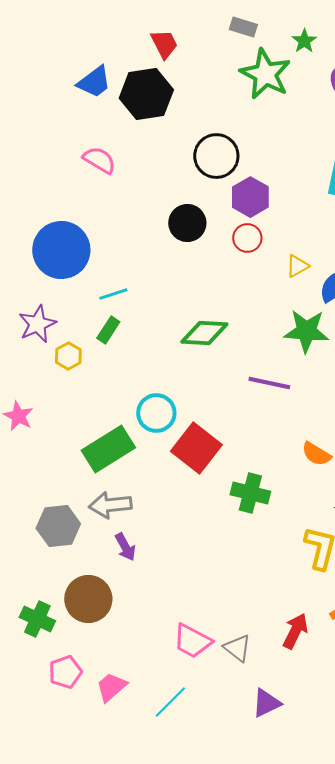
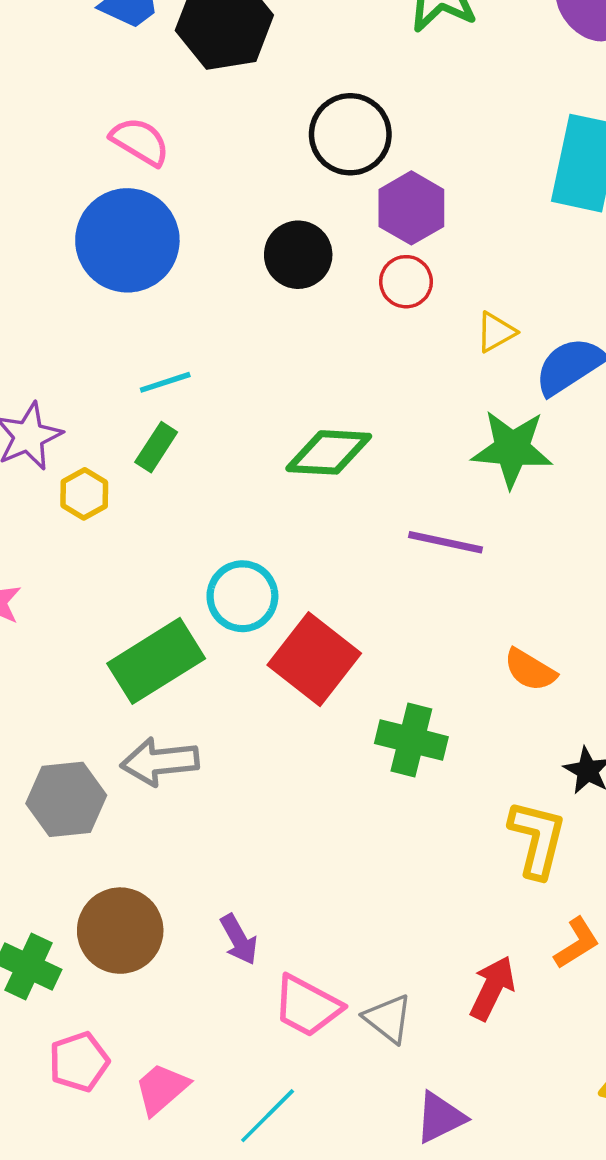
blue circle: (61, 250) -> (127, 240), moved
purple arrow: (125, 547) -> (239, 940), moved

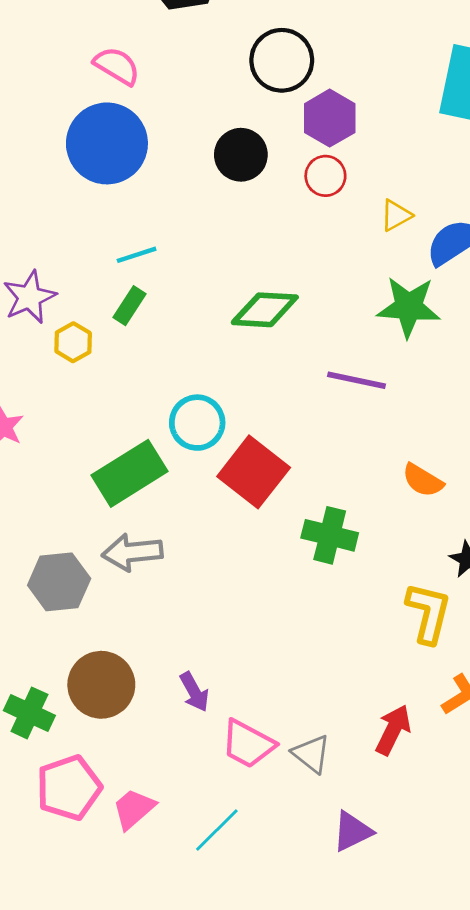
pink pentagon: (79, 1062) -> (69, 788), size x1.4

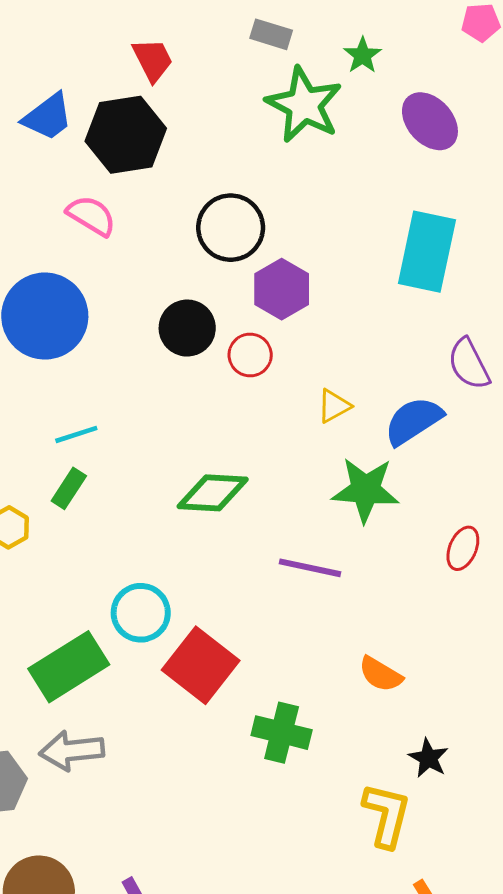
pink semicircle: (117, 66) -> (91, 216), moved
red circle: (325, 176) -> (250, 355), moved
yellow triangle: (396, 215) -> (334, 406), moved

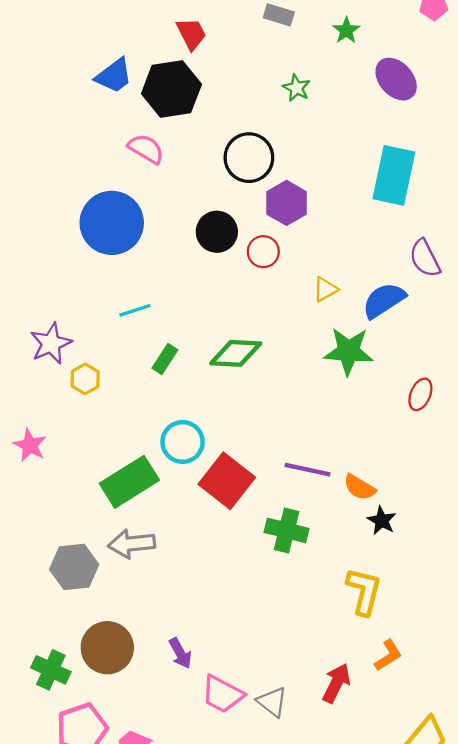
green star: (304, 105) -> (296, 88), moved, size x0.5
green rectangle: (69, 488) -> (165, 359), moved
purple line: (310, 568) -> (308, 470), moved
black star: (428, 758) -> (382, 520), moved

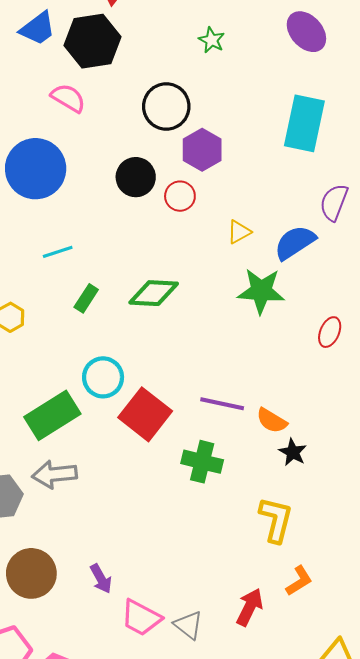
purple semicircle: (425, 258) -> (334, 202), turned 48

